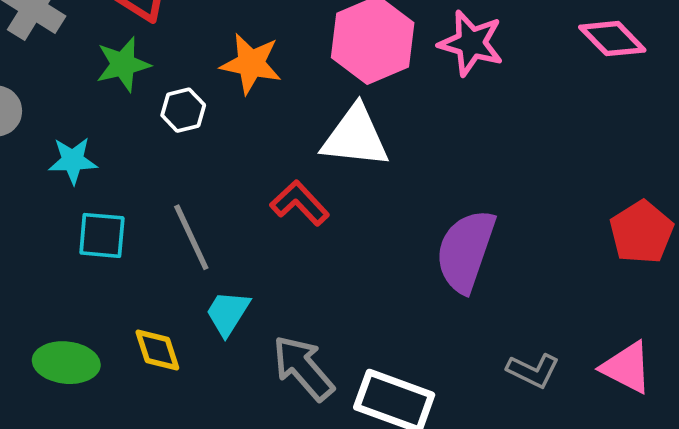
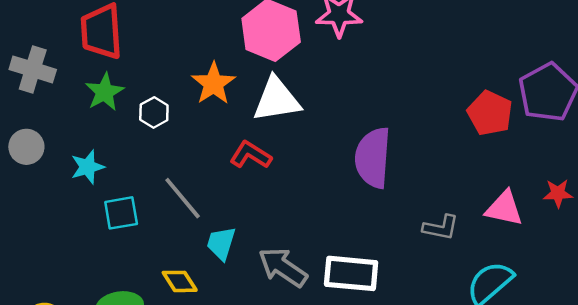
orange star: (251, 64) -> (214, 84), moved, turned -30

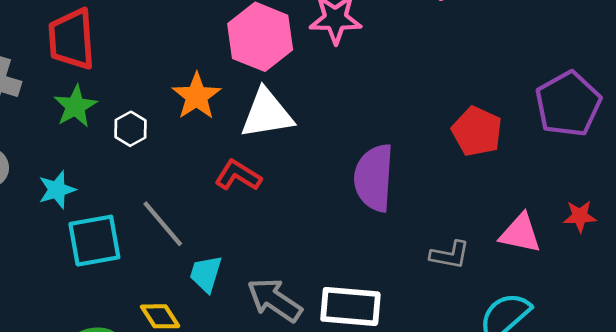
red pentagon: (490, 113) -> (477, 131), moved
cyan square: (121, 213) -> (94, 241), size x1.4

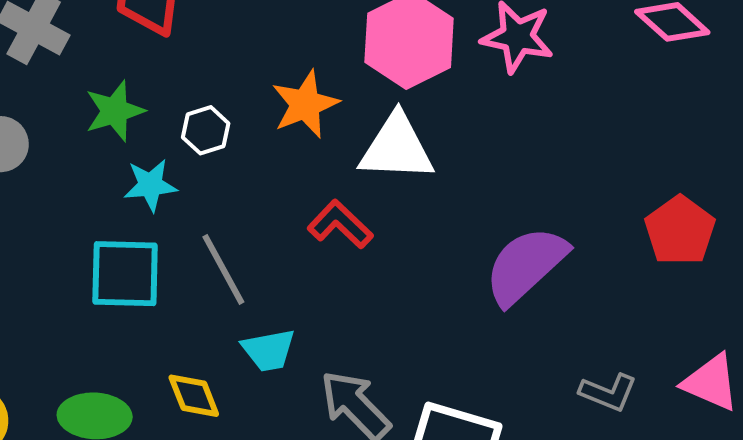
green star: (75, 106) -> (115, 111), moved
purple semicircle: (374, 178) -> (526, 265), turned 32
cyan star: (57, 190) -> (150, 185), moved
cyan trapezoid: (206, 274) -> (269, 350), turned -129

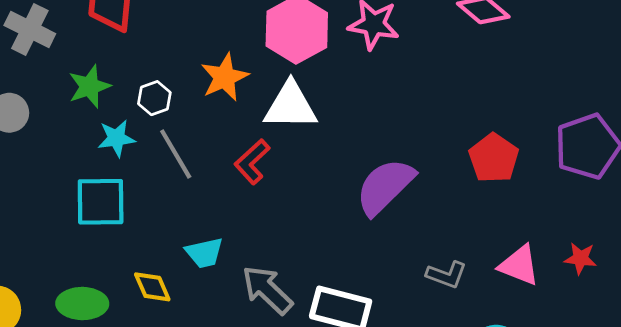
red L-shape: (340, 224) -> (252, 162), turned -84
gray line: (223, 269) -> (176, 154), moved

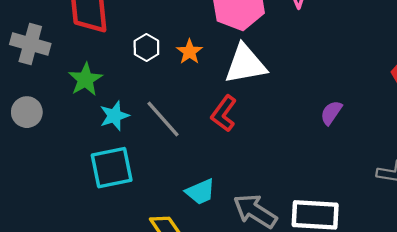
orange star: (225, 77) -> (189, 52), size x0.7
white hexagon: (154, 98) -> (146, 47), moved
purple semicircle: (385, 186) -> (331, 113), size x0.5

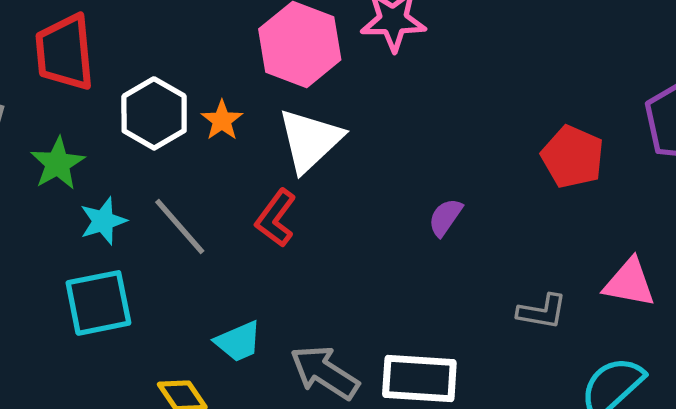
white hexagon: (146, 47) -> (154, 113), size x1.6
white triangle: (245, 64) -> (310, 140), turned -33

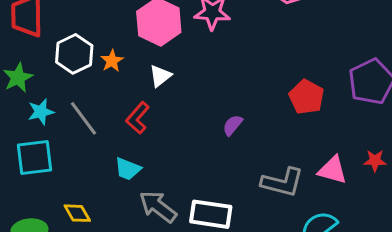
white triangle: (310, 140) -> (160, 76), size x0.6
gray L-shape: (542, 312) -> (282, 182), size x1.5
cyan trapezoid: (238, 341) -> (128, 169), moved, turned 40

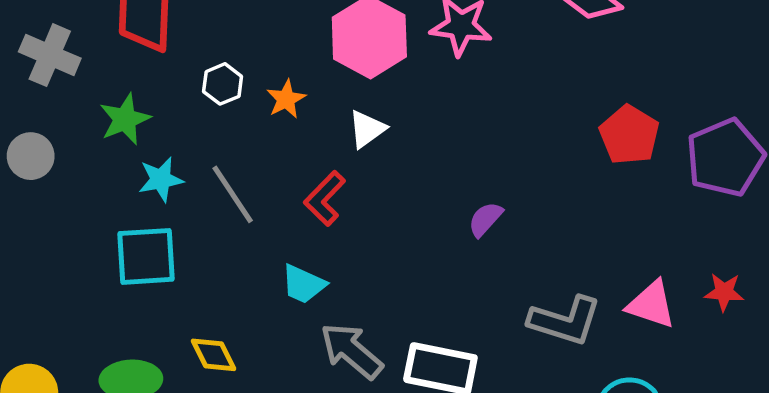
white hexagon: (74, 54) -> (223, 84), size x0.6
red pentagon: (306, 97) -> (629, 135), moved

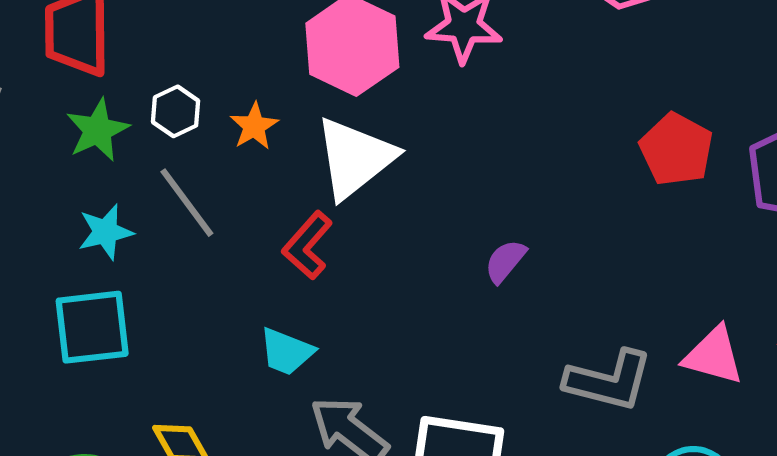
green star: (125, 119) -> (98, 130), moved
white triangle: (367, 129) -> (355, 158), size x1.8
gray line: (233, 194) -> (187, 203), moved

